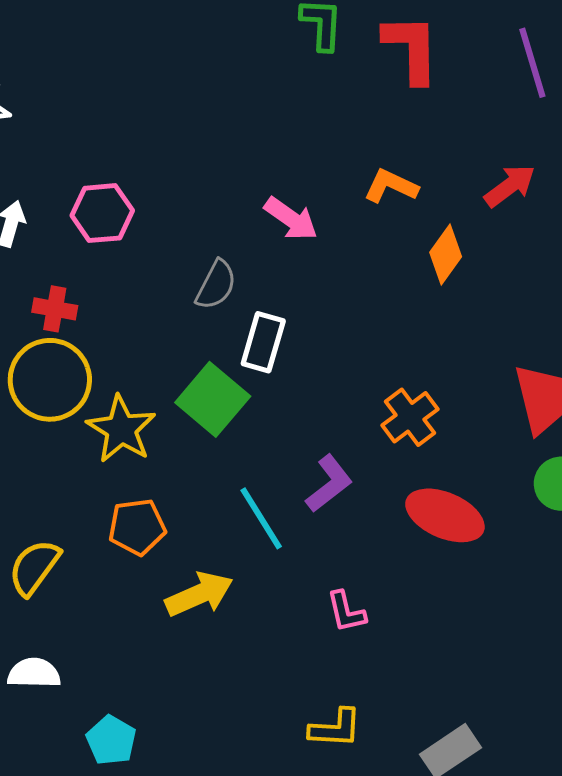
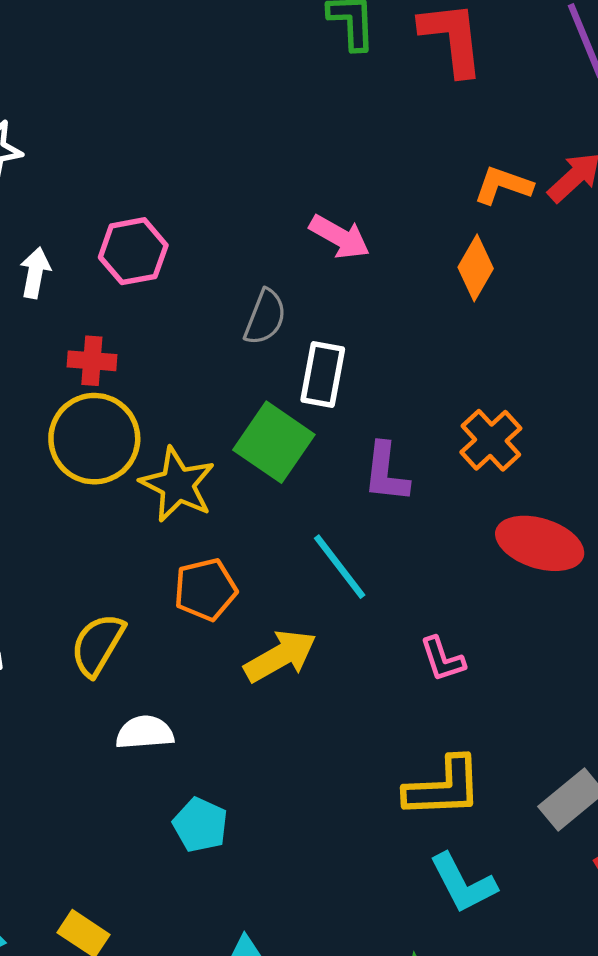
orange L-shape: (391, 186) -> (503, 185), moved
orange diamond: (446, 254) -> (476, 268), moved
purple L-shape: (329, 484) -> (386, 473), moved, turned 140
white semicircle: (34, 673) -> (145, 732), moved
yellow L-shape: (335, 728) -> (443, 787), size x1.4

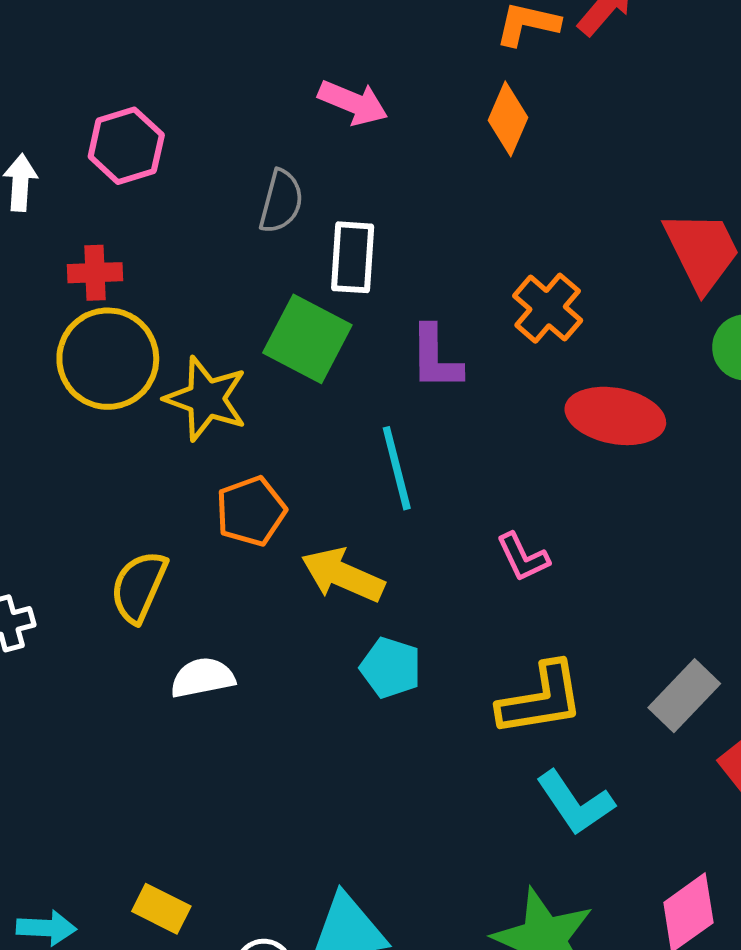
cyan line: (340, 567) -> (397, 468), turned 30
yellow arrow: (280, 656) -> (343, 575), turned -120
cyan pentagon: (200, 825) -> (391, 668), moved

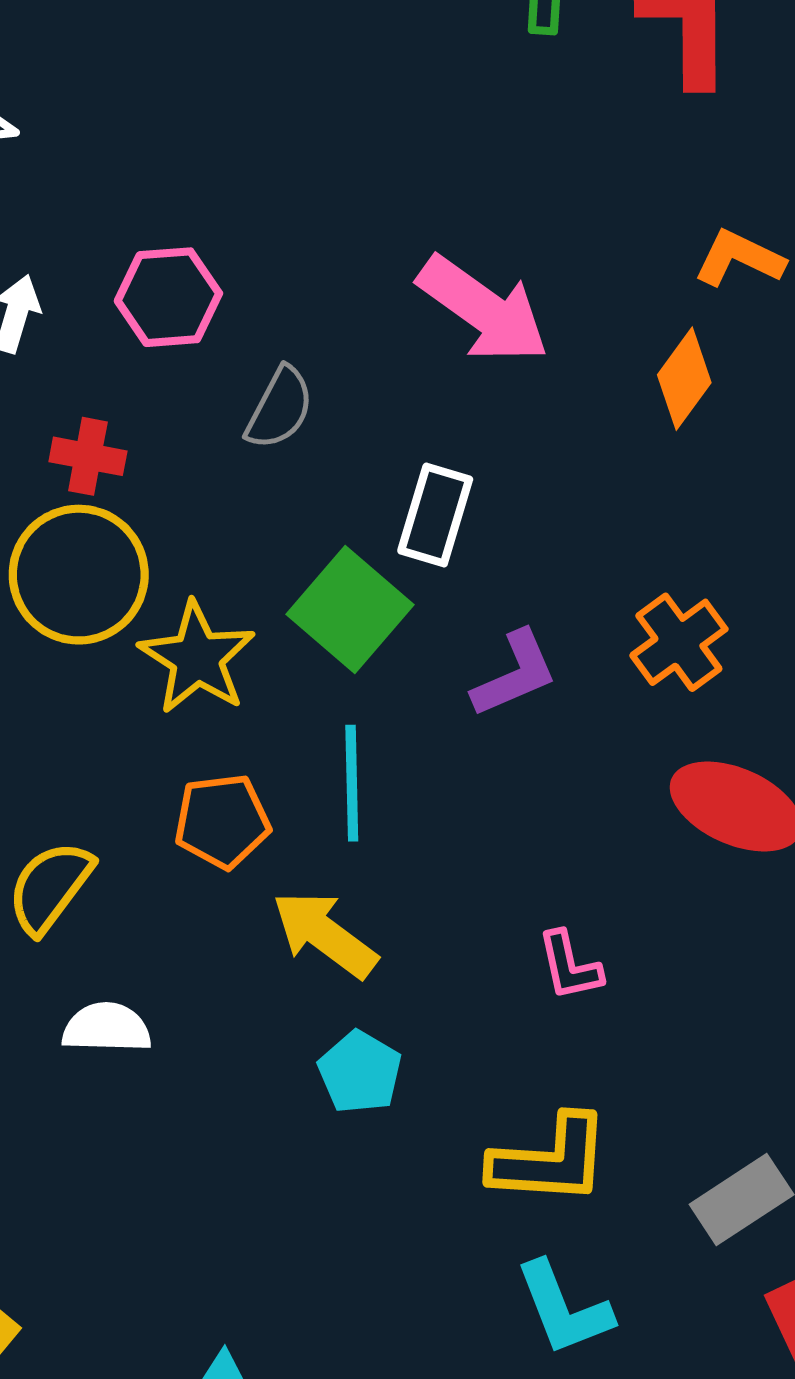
pink arrow: (353, 103) -> (483, 309), size x1.5
gray semicircle: (281, 201) -> (280, 408), moved
purple L-shape: (436, 358) -> (515, 674), turned -126
cyan line: (397, 468) -> (352, 783), moved

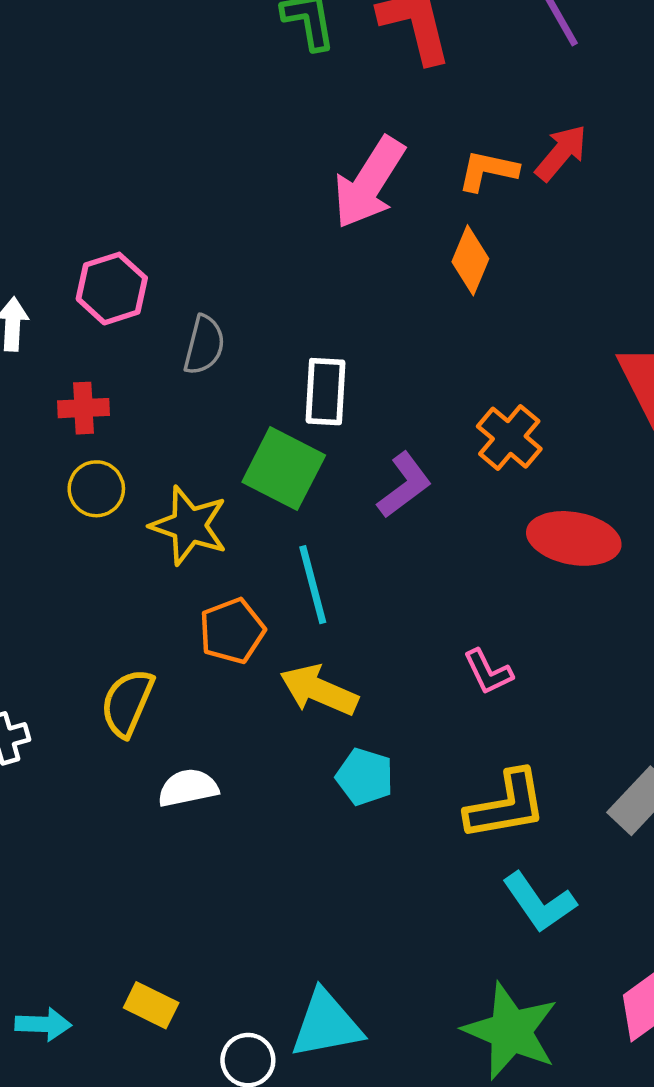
pink arrow: (483, 309) -> (369, 183), moved, turned 100
yellow circle: (79, 575) -> (96, 489), size x0.6

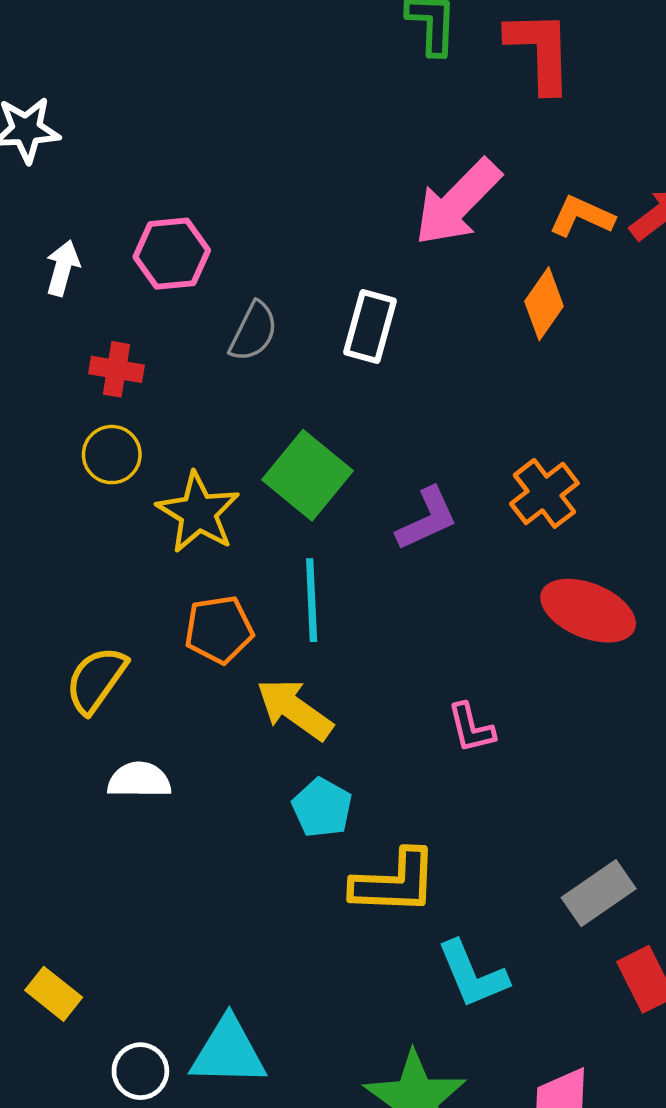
white rectangle: (326, 392) -> (370, 327), moved
yellow L-shape: (506, 805) -> (395, 882), moved

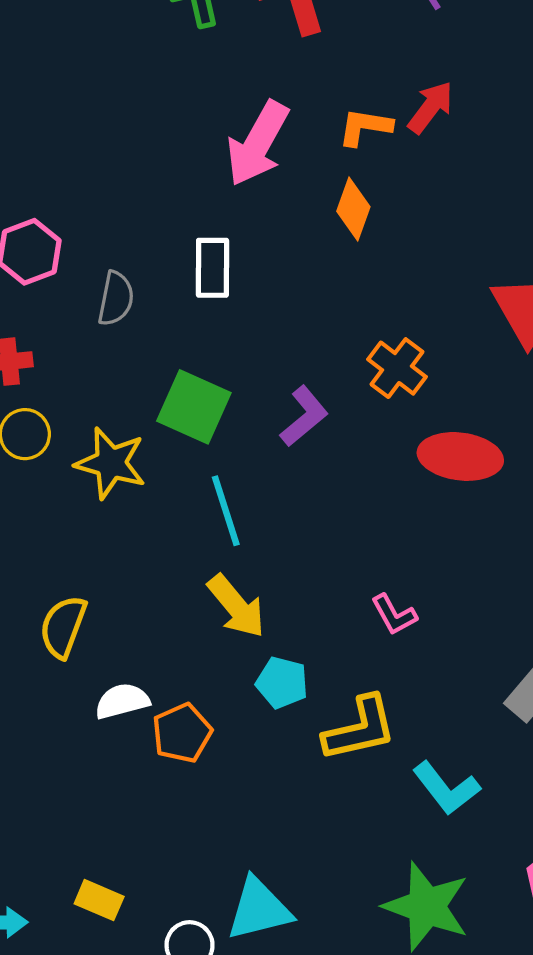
orange pentagon: (219, 630) -> (182, 733), moved
yellow arrow: (294, 709) -> (236, 606), turned -150
pink L-shape: (471, 728) -> (394, 615), moved

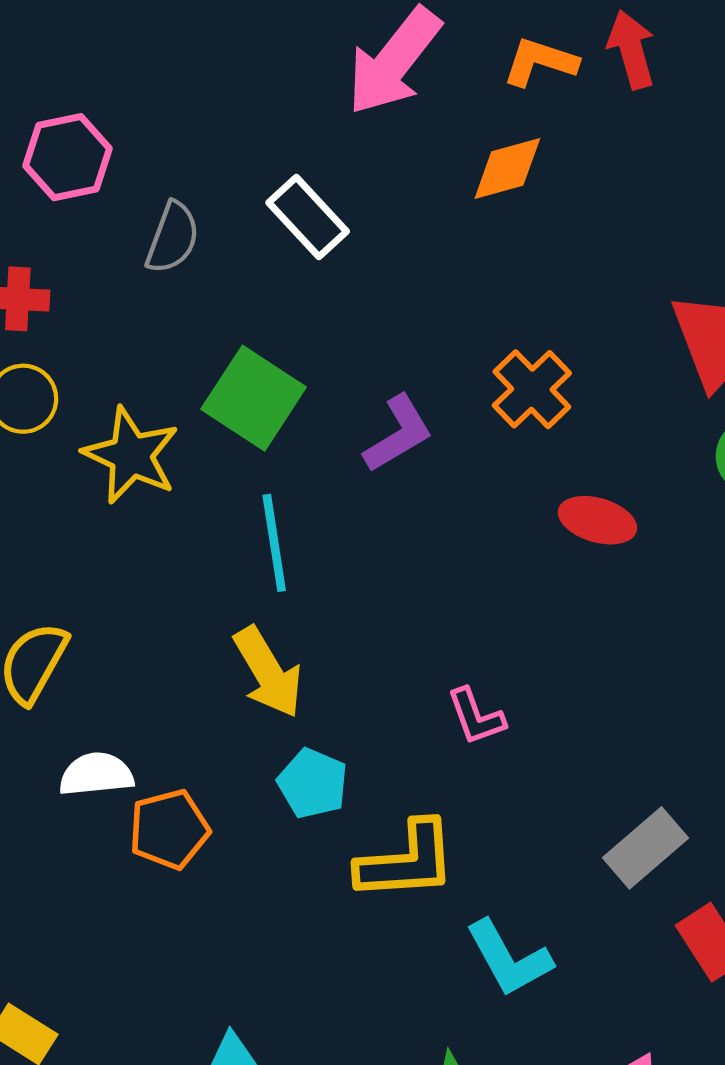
red arrow: (431, 107) -> (631, 50), turned -62
orange diamond: (353, 209) -> (507, 169), turned 46
white rectangle: (212, 268) -> (308, 217), turned -52
red ellipse: (460, 456) -> (597, 520), size x0.7

